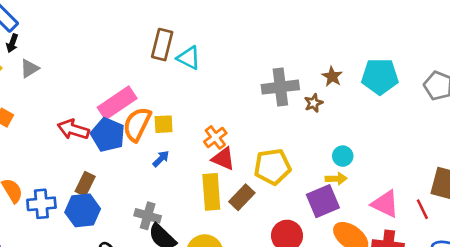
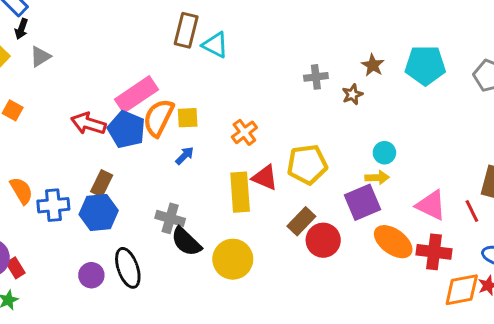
gray cross: (280, 87) -> (316, 77), size x0.6
red triangle: (223, 159) -> (265, 178), moved
brown rectangle: (242, 197) -> (301, 221), moved

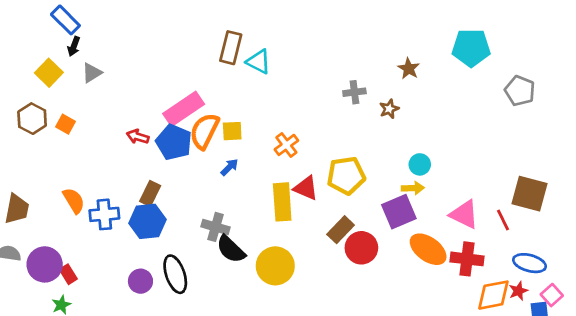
brown star: (373, 65) -> (409, 69), moved
cyan pentagon: (425, 65) -> (471, 48), moved
red arrow: (88, 124) -> (138, 137), size x0.7

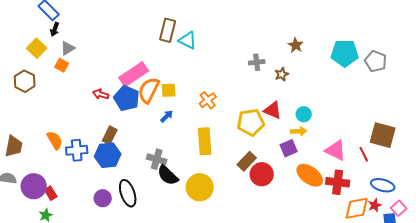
cyan pentagon: (471, 48) -> (345, 53), moved
orange square: (65, 124) -> (62, 65), moved
red triangle: (306, 188) -> (273, 110), moved
purple square: (399, 212) -> (289, 148), size x0.7

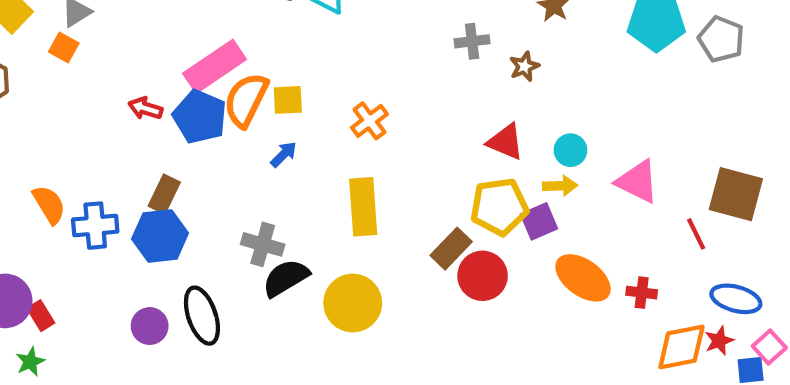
yellow pentagon: (251, 122) -> (499, 207), moved
pink triangle: (336, 150) -> (637, 182), moved
black semicircle: (168, 175) -> (286, 278), turned 105
red cross: (338, 182) -> (642, 293), size x0.6

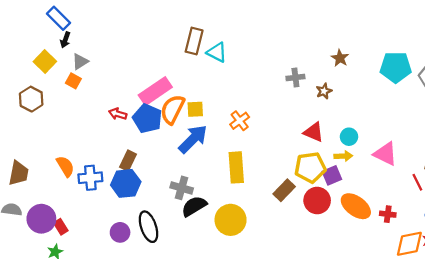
blue arrow: (284, 154) -> (193, 139), size x2.0
red circle: (483, 276) -> (317, 200), moved

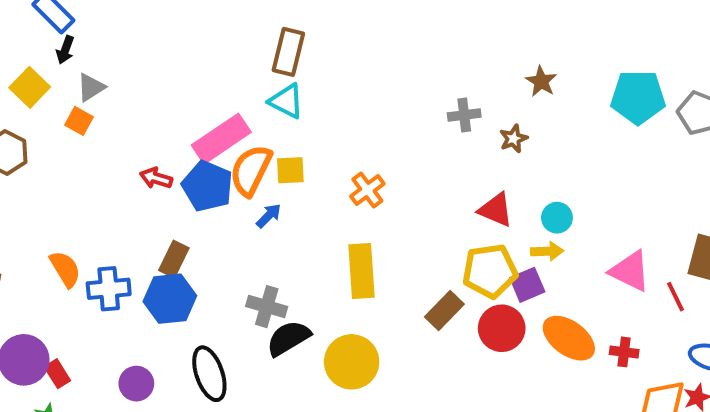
cyan triangle: (217, 52) -> (286, 101), moved
blue arrow: (193, 139) -> (269, 216), moved, size x0.5
pink triangle: (385, 154) -> (630, 271), moved
purple circle: (120, 232) -> (136, 384), moved

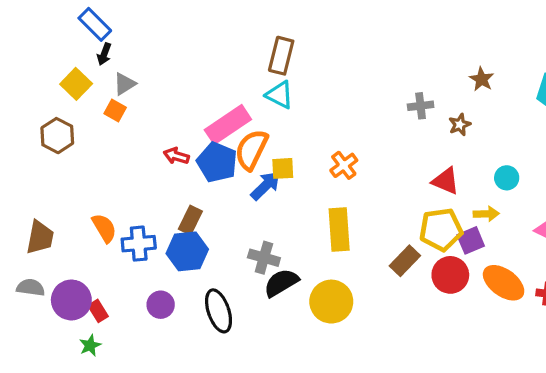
yellow square: (290, 170) -> (283, 168), moved
blue arrow: (269, 216) -> (266, 186), size x1.5
cyan circle: (557, 218) -> (507, 178), moved
purple circle: (136, 384) -> (161, 305), moved

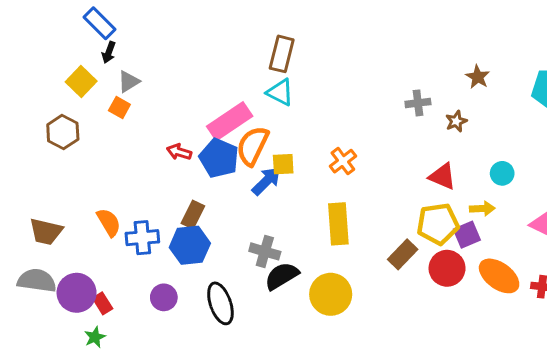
brown trapezoid: (40, 237) -> (46, 232), turned 92
gray semicircle: (31, 287) -> (37, 281), size x1.4

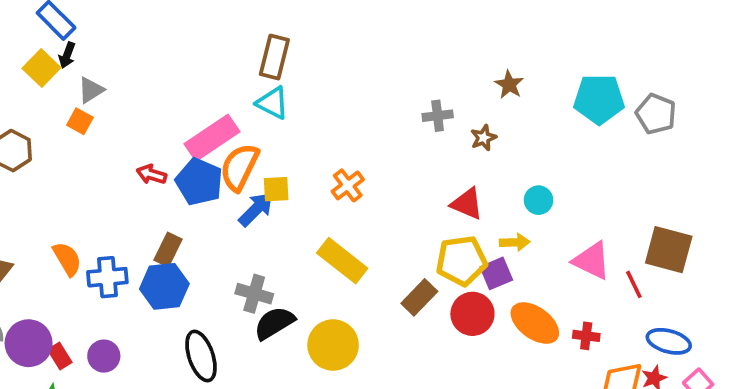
yellow square: (81, 81) -> (41, 68), moved
yellow rectangle: (338, 224) -> (342, 261), turned -48
purple circle: (164, 297) -> (104, 356), moved

